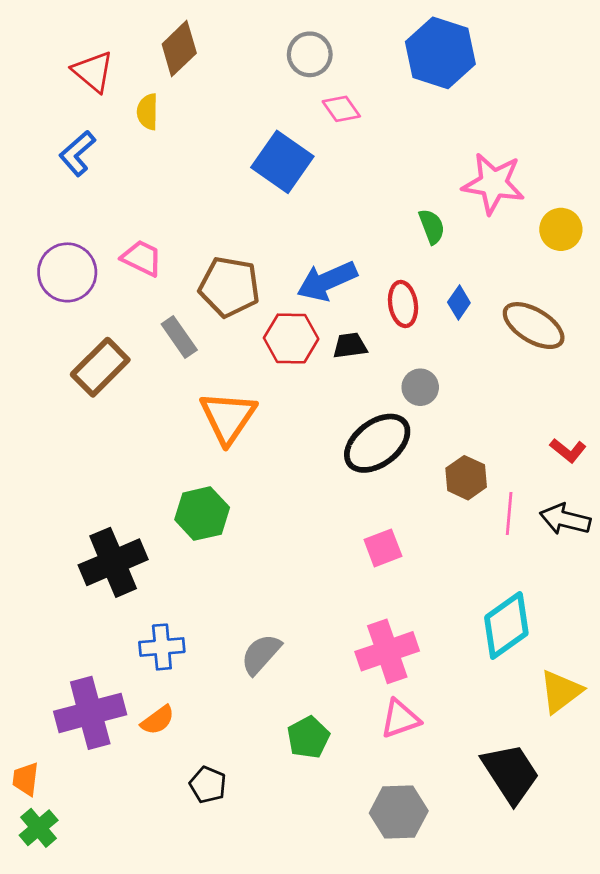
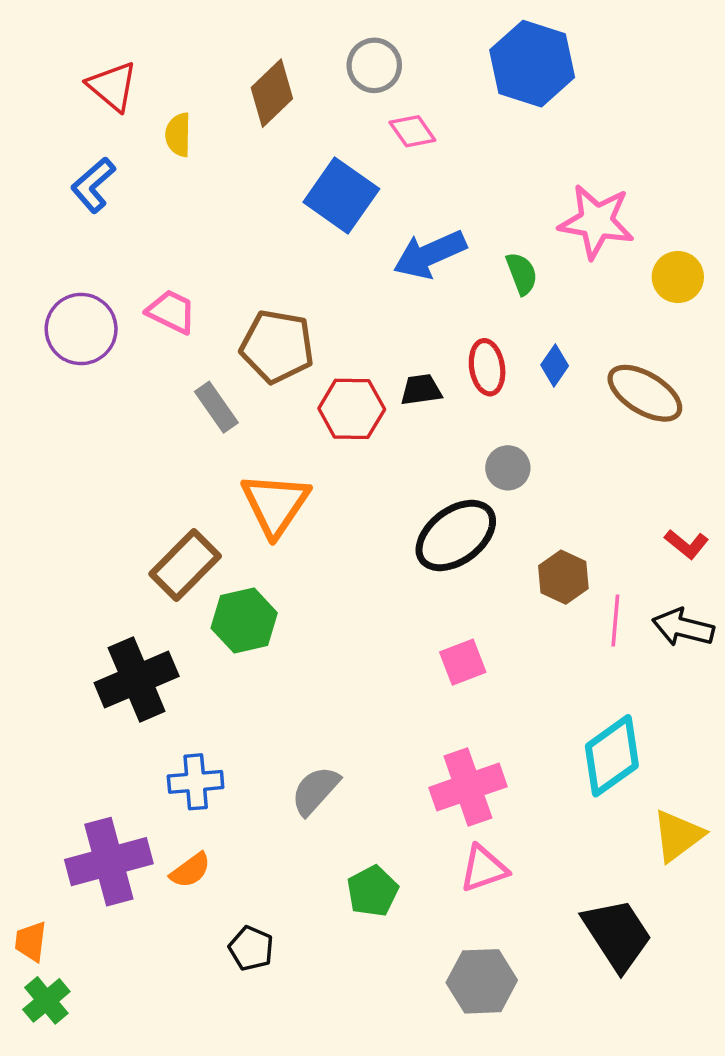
brown diamond: (179, 49) -> (272, 93), moved
blue arrow: (327, 281) -> (430, 254), moved
black trapezoid: (350, 346) -> (421, 390), moved
brown rectangle: (100, 367) -> (185, 565), moved

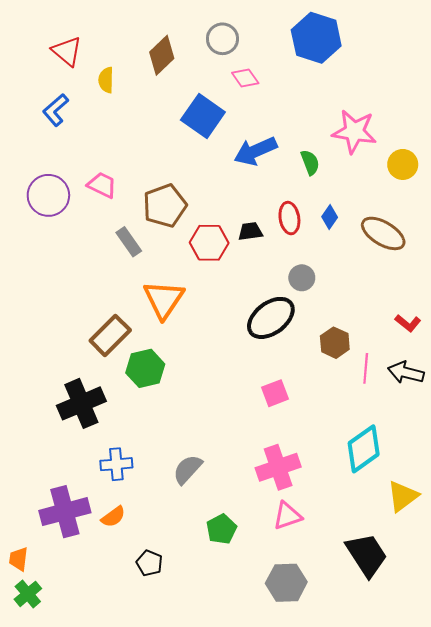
brown pentagon: (277, 346) -> (165, 206), turned -30

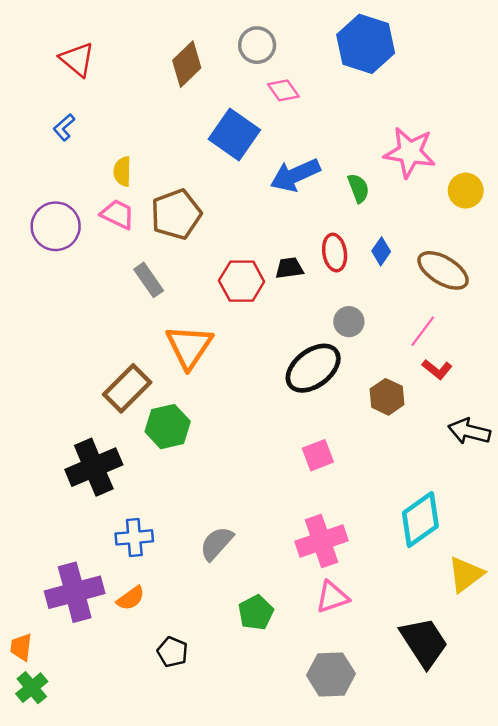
yellow semicircle: (106, 80) -> (122, 171), moved
blue L-shape: (56, 110) -> (64, 127), size x0.7
brown pentagon: (165, 206) -> (176, 214), moved
red L-shape: (408, 323) -> (437, 369), moved
pink line: (366, 368) -> (423, 331), moved, turned 32

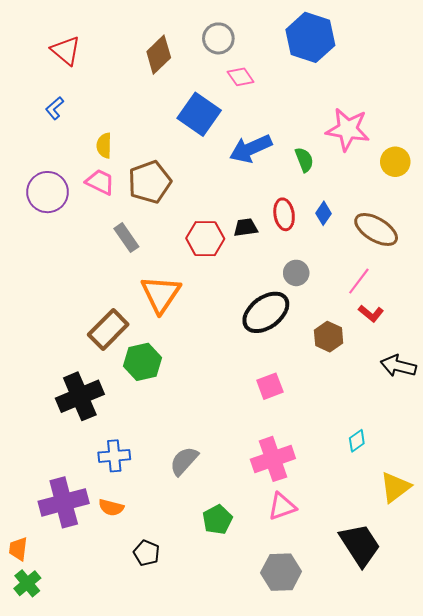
cyan diamond: (420, 520) -> (357, 441), size x0.5
orange semicircle: (131, 598) -> (111, 507), turned 50

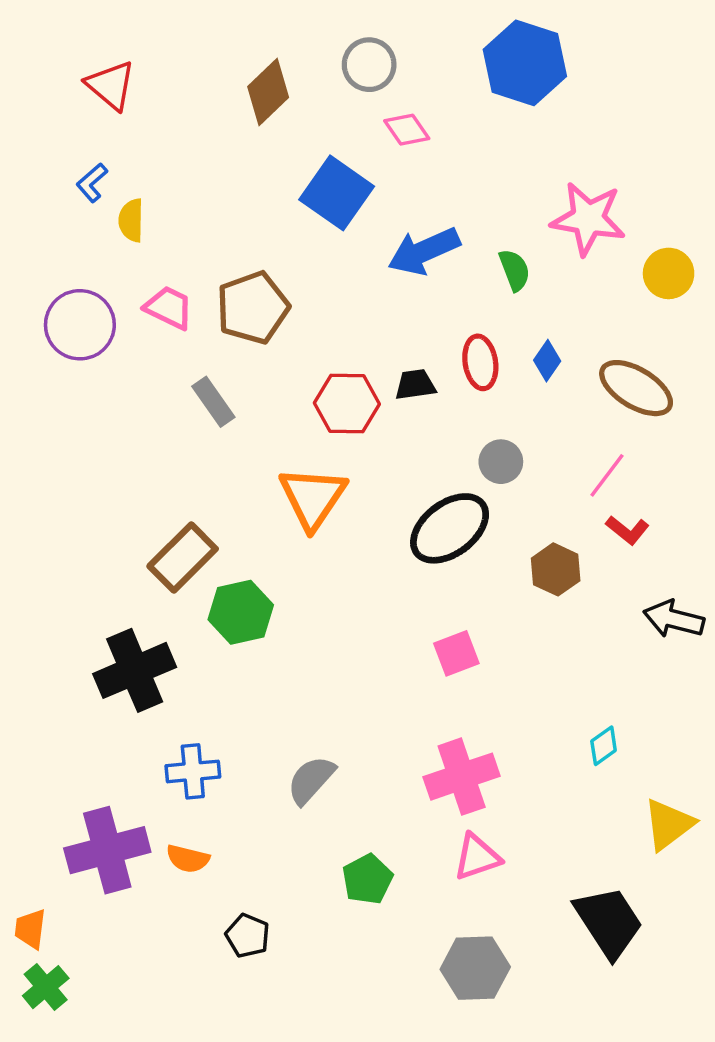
yellow semicircle: (104, 146) -> (131, 220), moved
orange triangle: (161, 294) -> (313, 498), moved

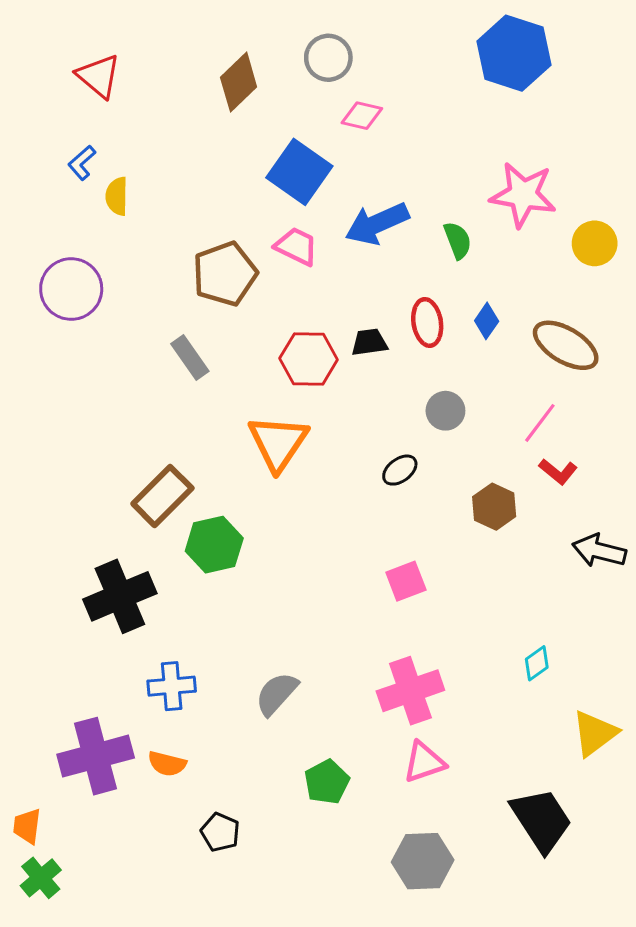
blue hexagon: (525, 63) -> (514, 53), moved
pink diamond: (407, 130) -> (362, 116), turned -42
pink trapezoid: (169, 308) -> (296, 246), moved
black ellipse: (450, 528) -> (400, 470), size x0.5

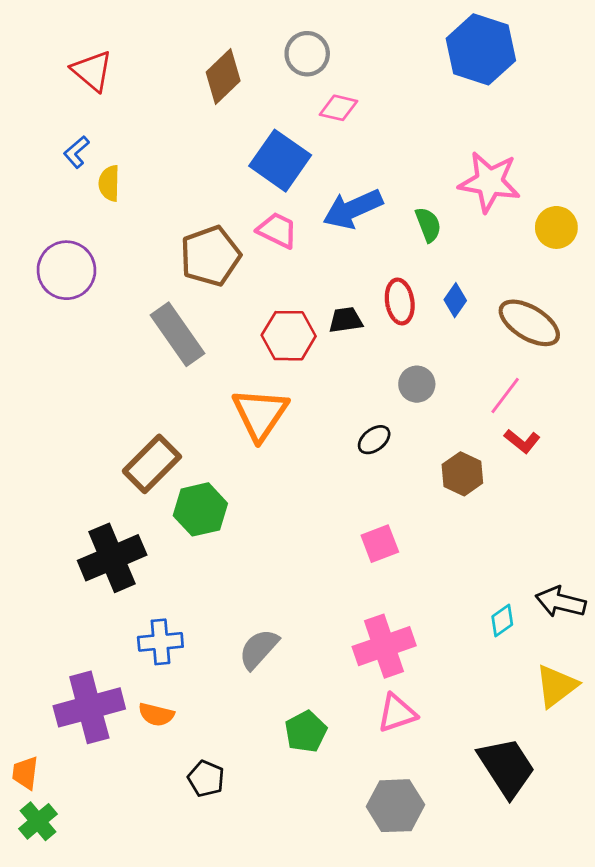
gray rectangle: (190, 357) -> (178, 334), size x1.5
black arrow: (599, 551) -> (561, 602), moved

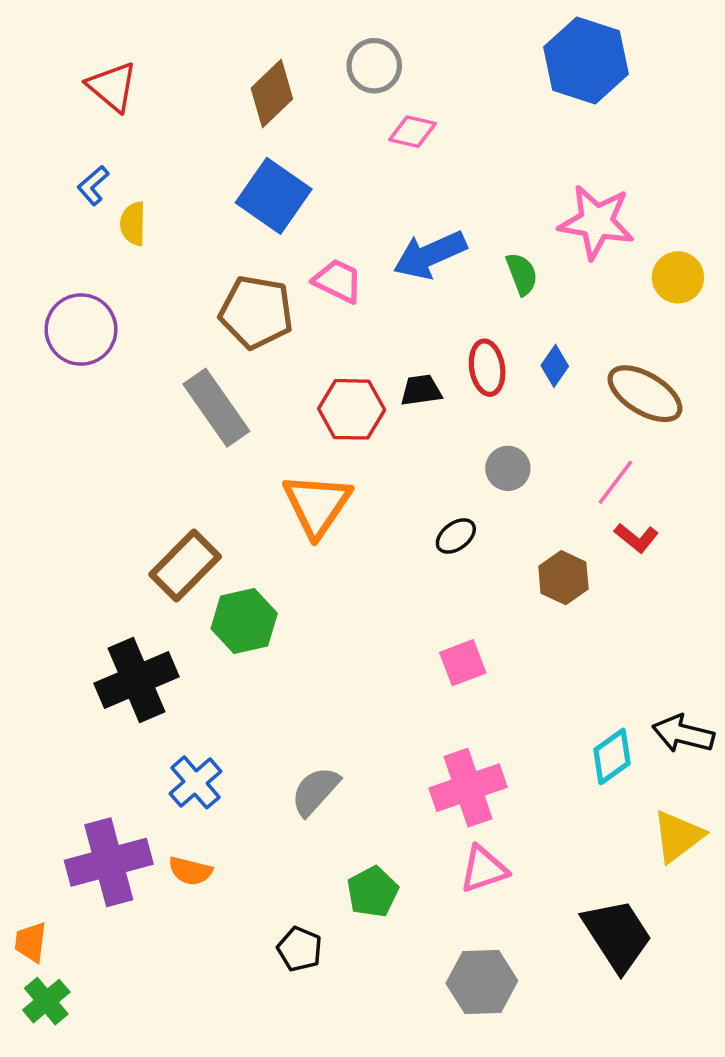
blue square: (280, 161) -> (274, 196), moved
brown pentagon: (210, 256) -> (256, 312), turned 30
cyan diamond: (502, 621) -> (612, 756), size x1.4
blue cross: (160, 642) -> (196, 782), turned -36
black pentagon: (206, 779) -> (300, 949), moved

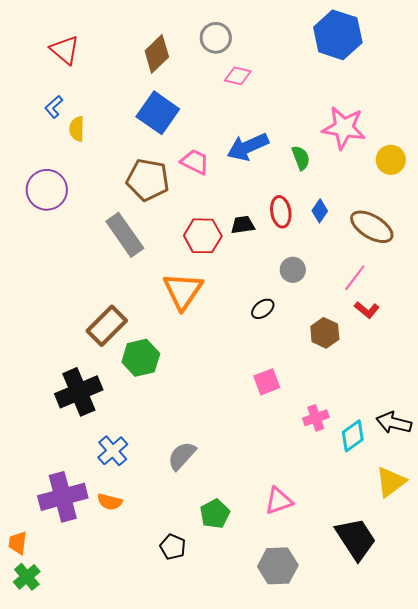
pink cross: (468, 788) -> (316, 418), moved, size x0.6

